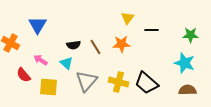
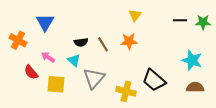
black line: (152, 30) -> (180, 20), moved
green star: (190, 35) -> (203, 22), moved
yellow cross: (118, 82) -> (126, 91), moved

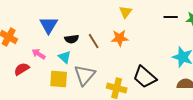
blue triangle: (45, 22) -> (49, 25), moved
red semicircle: (31, 72) -> (22, 69), turned 98
yellow square: (56, 84) -> (59, 79), moved

